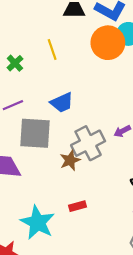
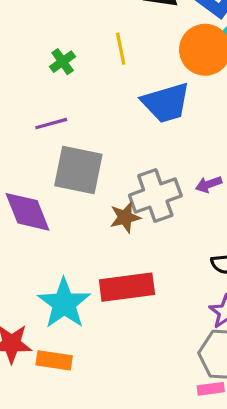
blue trapezoid: (62, 103) -> (166, 103), moved, size x1.4
red rectangle: (77, 206) -> (127, 287), size x2.0

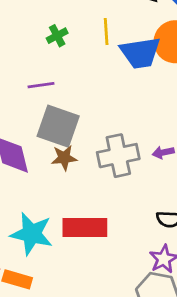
blue trapezoid: (166, 103) -> (140, 53), moved
brown star: (125, 217) -> (64, 158), moved
cyan star: (64, 303) -> (32, 234), turned -30

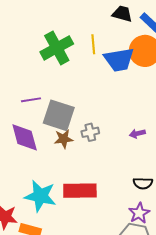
green cross: (57, 36) -> (57, 48), size x2.0
purple line: (41, 85) -> (31, 100), moved
gray cross: (118, 156) -> (90, 132), moved, size x0.6

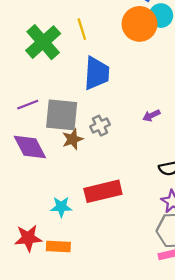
blue trapezoid: (119, 60) -> (97, 73), moved, turned -64
cyan star: (40, 196) -> (61, 207), size x0.6

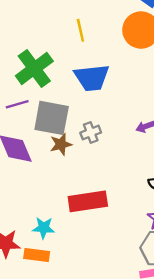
green cross: (43, 42) -> (34, 69), moved
blue trapezoid: (97, 73) -> (92, 78), turned 75
cyan star: (61, 207) -> (44, 228), moved

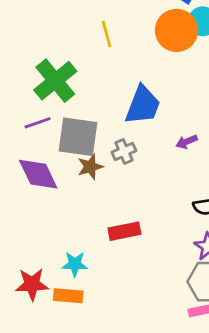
blue trapezoid: (92, 78) -> (143, 105), moved, turned -60
red rectangle: (88, 201) -> (124, 231), size x0.7

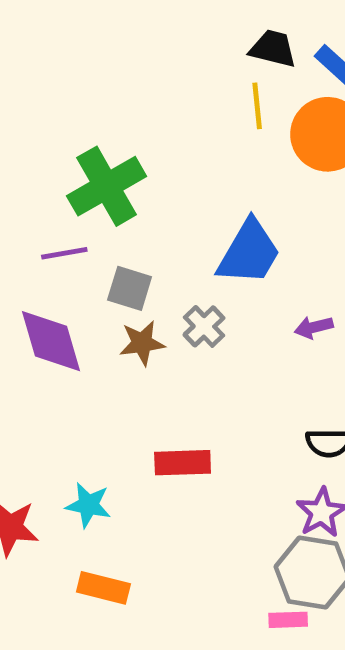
yellow line: (107, 34) -> (257, 106), moved
gray square: (78, 137) -> (130, 288), size x0.6
gray cross: (124, 151) -> (204, 326), turned -30
orange rectangle: (68, 296) -> (103, 588), moved

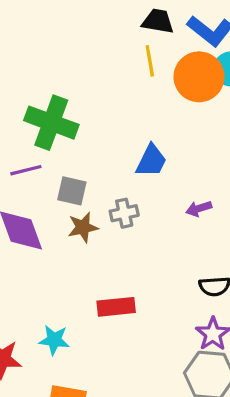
green cross: (107, 186) -> (51, 123), turned -36
blue trapezoid: (249, 253) -> (151, 161), size x0.7
gray cross: (204, 326) -> (124, 213), turned 36

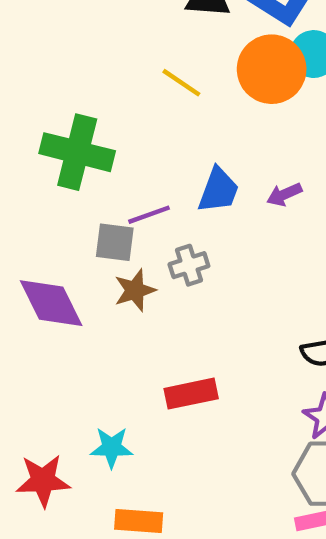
yellow line: (150, 61) -> (181, 83), moved, turned -40
purple line: (26, 170) -> (149, 215), moved
purple arrow: (199, 209) -> (284, 194), moved

